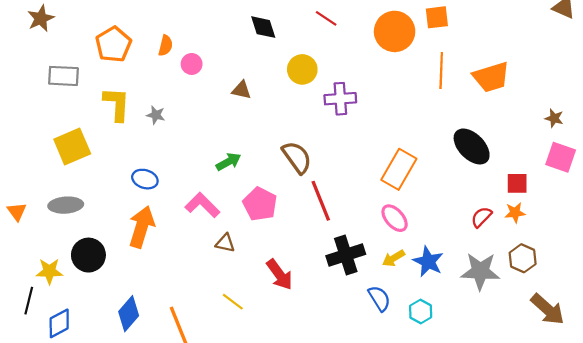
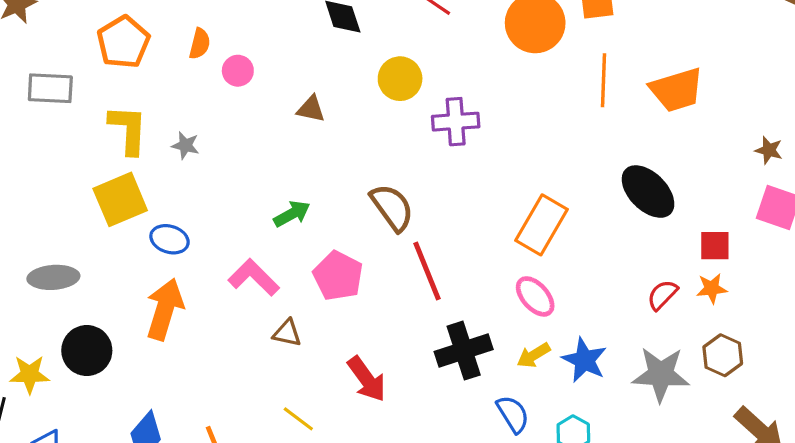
yellow square: (72, 146) -> (120, 199), moved

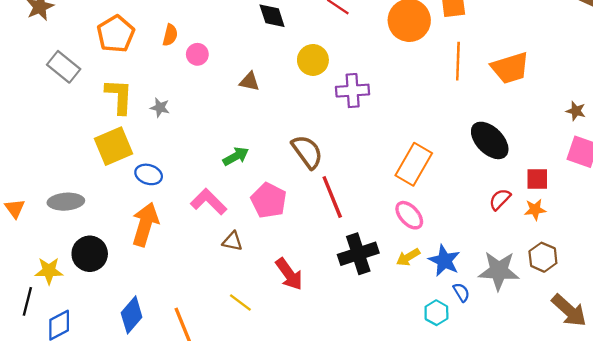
gray rectangle: (50, 88) -> (64, 67), turned 36
red semicircle: (662, 295) -> (500, 199), moved
blue semicircle: (513, 414) -> (461, 292), moved, size x0.7

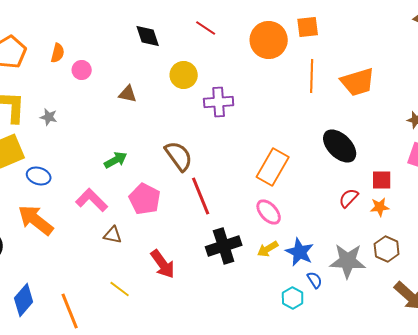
orange arrow: (145, 224) -> (36, 220), turned -69

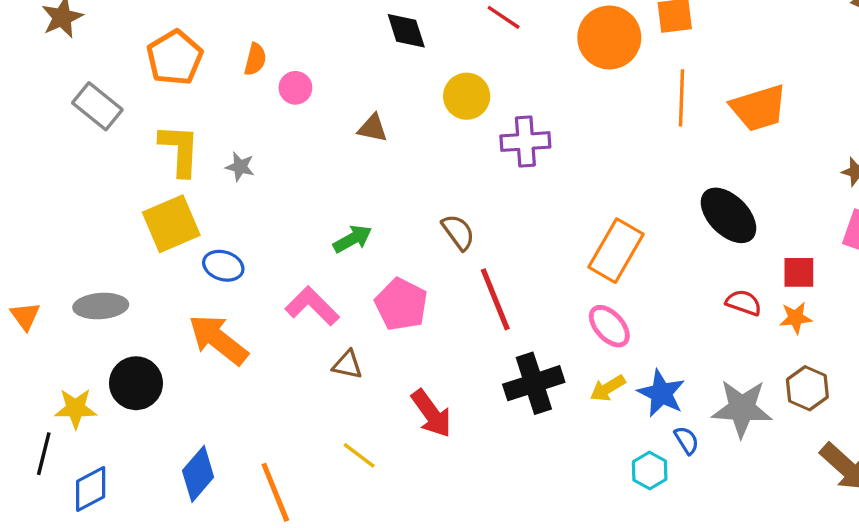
brown semicircle: (179, 156) -> (458, 232), size x0.7
red semicircle: (349, 198) -> (744, 303), turned 65

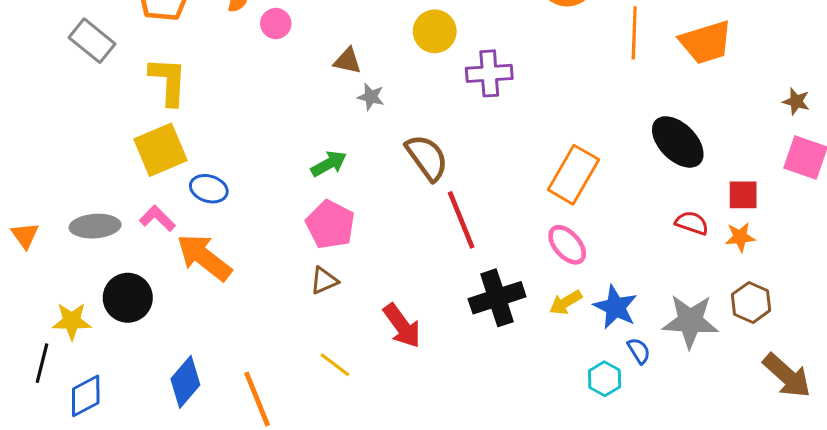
gray star: (240, 167) -> (371, 97), moved
brown semicircle: (458, 232) -> (427, 158), size x1.4
pink pentagon: (401, 304) -> (330, 225), moved
pink L-shape: (312, 306) -> (157, 218), moved, size x0.7
brown triangle: (347, 365) -> (324, 281), turned -36

